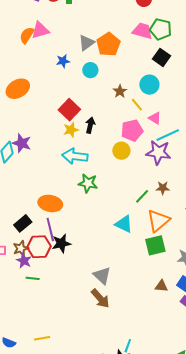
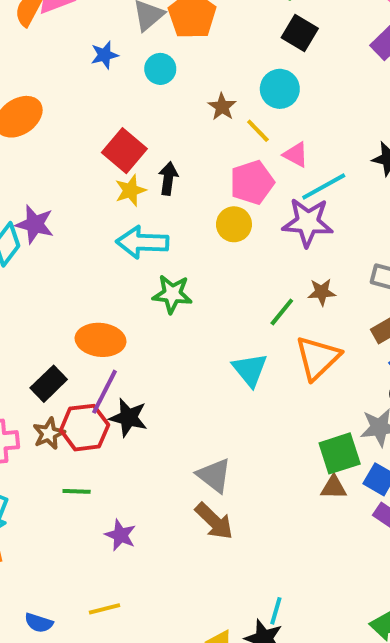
cyan triangle: (124, 224) -> (250, 370), turned 30
purple line: (50, 230) -> (104, 392), turned 45
black star: (61, 243) -> (128, 418), turned 30
green square: (155, 245) -> (340, 453), moved
purple star: (24, 261) -> (120, 535), moved

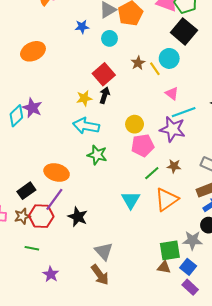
black square: (300, 33) -> (184, 31), size x1.4
yellow line: (258, 131) -> (155, 69), moved
red square: (124, 151) -> (104, 74), moved
pink pentagon: (252, 182) -> (143, 145), moved
black star: (128, 418) -> (78, 217), moved

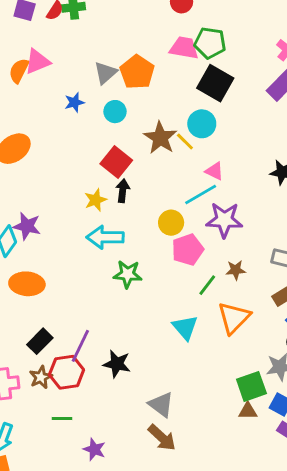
brown star: (138, 63) -> (160, 138), size x1.6
cyan line: (184, 112) -> (201, 194), moved
orange ellipse: (57, 172) -> (27, 284), moved

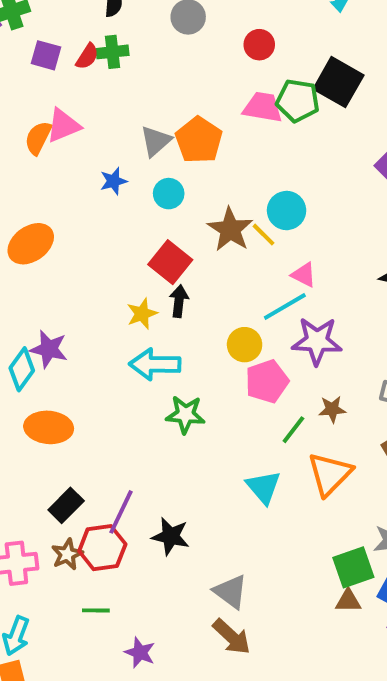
black square: (215, 83) -> (338, 82), moved

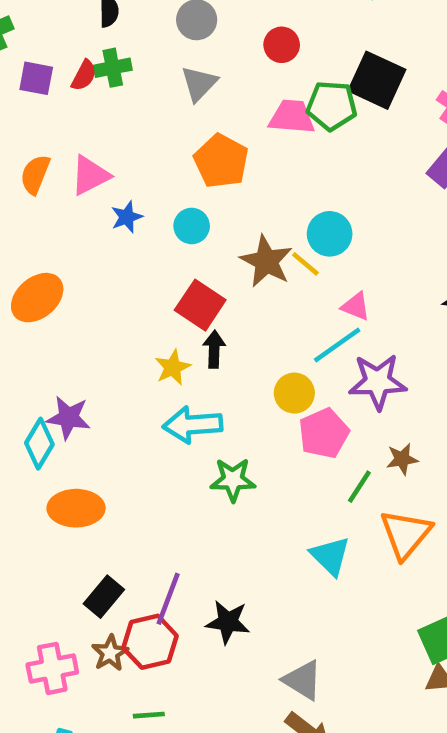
pink triangle: (63, 125) -> (90, 175), moved
gray triangle: (156, 141) -> (199, 83), moved

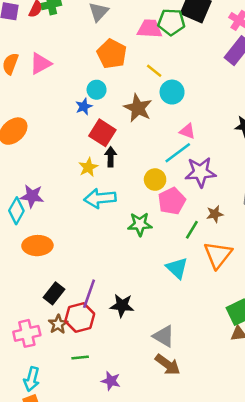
blue star: (127, 217) -> (84, 106), moved
yellow line: (305, 264) -> (154, 71), moved
green star: (233, 480) -> (140, 224), moved

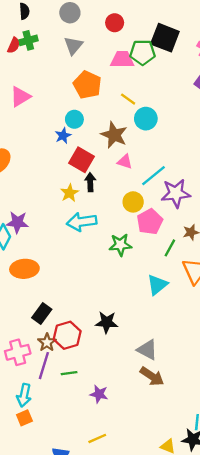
pink triangle: (187, 131) -> (125, 162), moved
cyan triangle: (177, 268) -> (157, 285), turned 40
purple line: (89, 294) -> (44, 366), moved

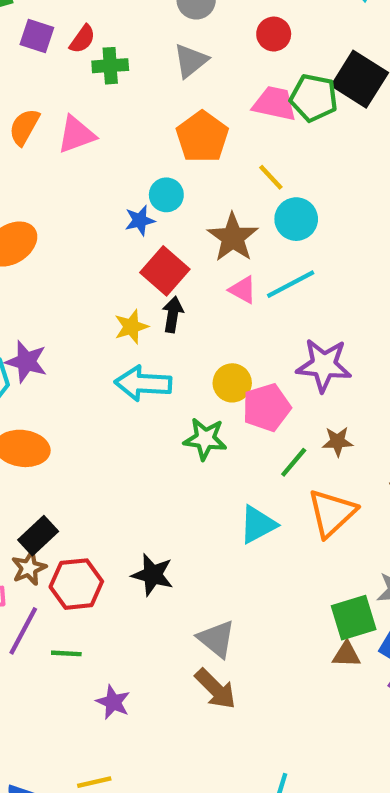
green cross: (28, 40) -> (110, 66), moved
cyan line: (154, 176) -> (291, 284), moved
yellow circle: (133, 202) -> (232, 383), moved
brown star: (47, 342) -> (29, 568), moved

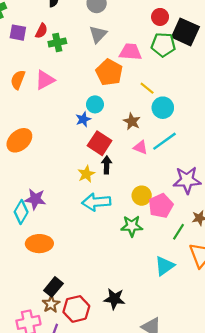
red circle: (274, 34) -> (160, 17), moved
pink trapezoid: (275, 104) -> (130, 52), moved
brown star: (233, 237) -> (132, 121), size x0.7

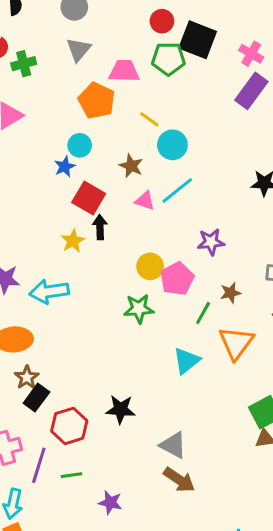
purple star: (187, 180) -> (211, 242), size x0.7
cyan arrow: (96, 202) -> (49, 292), moved
brown star: (51, 304) -> (27, 378), moved

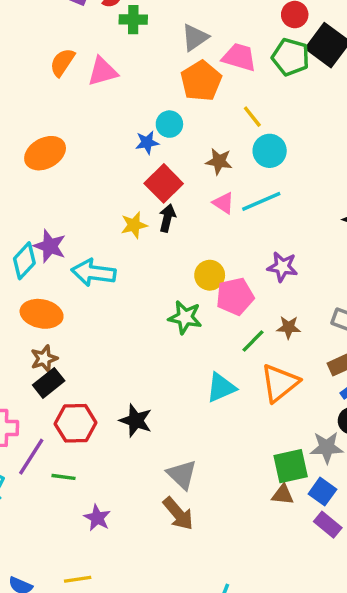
gray triangle: (79, 49) -> (195, 37), moved
brown star: (131, 166) -> (219, 161), turned -30

